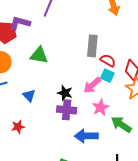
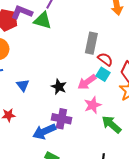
green triangle: (39, 55) -> (43, 21), moved
purple cross: (67, 110) -> (61, 119), moved
blue arrow: (86, 136) -> (44, 132), moved, turned -30

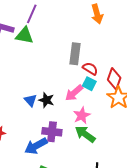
blue triangle: (23, 85) -> (30, 100), moved
green arrow: (111, 124) -> (85, 134), moved

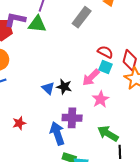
gray rectangle: (75, 54) -> (82, 17), moved, turned 35
green arrow: (85, 134) -> (108, 134), moved
blue arrow: (36, 146) -> (57, 133), turned 105

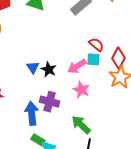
cyan square: (106, 67) -> (93, 59), turned -32
pink star: (100, 99) -> (81, 90), turned -30

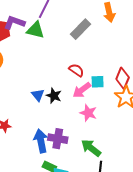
red semicircle: (96, 45) -> (76, 70), moved
purple cross: (49, 102) -> (58, 139), moved

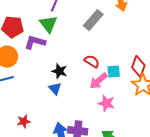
purple L-shape: (14, 22) -> (35, 42), moved
green triangle: (36, 30) -> (48, 24), turned 42
black star: (54, 96) -> (59, 71), moved

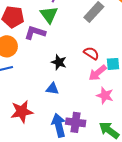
blue triangle: (55, 89) -> (52, 89), moved, turned -40
red star: (24, 121) -> (22, 112), size x1.6

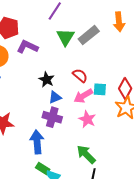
green triangle: (49, 15) -> (65, 37), moved
blue triangle: (52, 89) -> (55, 97), moved, turned -40
purple cross: (76, 122) -> (52, 117), moved

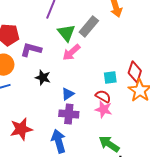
red semicircle: (80, 76) -> (103, 96), moved
black star: (47, 80) -> (43, 78), moved
pink arrow: (83, 96) -> (71, 52), moved

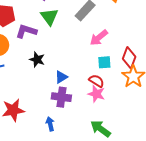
green triangle: (66, 33) -> (49, 17), moved
pink arrow: (71, 52) -> (99, 38), moved
blue arrow: (59, 141) -> (50, 124), size x0.6

